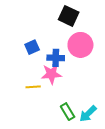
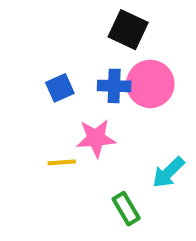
blue cross: (56, 58) -> (114, 86), moved
cyan arrow: (88, 114) -> (168, 172), moved

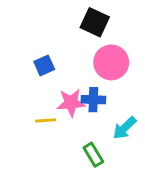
blue cross: (114, 86) -> (93, 100), moved

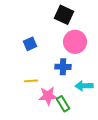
pink star: (71, 103) -> (48, 96), moved
cyan arrow: (125, 128) -> (84, 86), turned 42

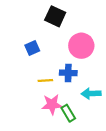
black square: (64, 15) -> (55, 16), moved
yellow line: (31, 81) -> (45, 81), moved

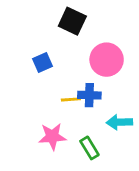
yellow line: (45, 81) -> (71, 99), moved
pink star: (52, 104) -> (52, 137), moved

